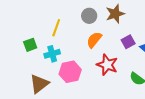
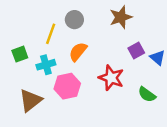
gray circle: (89, 16) -> (74, 20), moved
orange semicircle: (94, 40) -> (78, 52), moved

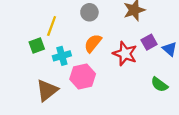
yellow line: (51, 34) -> (52, 26), moved
red star: (111, 78) -> (125, 54), moved

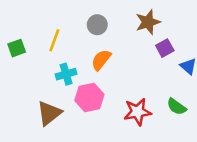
purple square: (149, 42) -> (165, 48), moved
green square: (37, 46) -> (17, 48), moved
red star: (125, 54) -> (138, 112), moved, turned -30

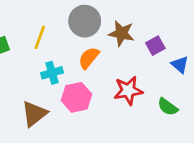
brown star: (148, 22) -> (121, 33), moved, turned 30
gray circle: (97, 25) -> (85, 21), size x1.5
red star: (138, 112) -> (128, 90), moved

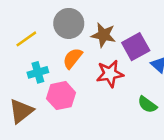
yellow line: (40, 37) -> (26, 39), turned 35
purple square: (155, 46) -> (136, 47), size x1.5
red star: (128, 90) -> (110, 74), moved

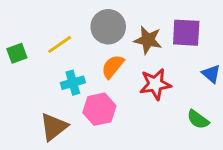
purple square: (136, 47) -> (186, 33), moved, turned 32

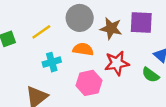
orange semicircle: (113, 66) -> (83, 49), turned 60
pink hexagon: (99, 109) -> (89, 83), moved
green semicircle: (198, 119) -> (150, 75), moved

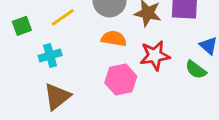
cyan cross: (52, 62) -> (50, 56), moved

